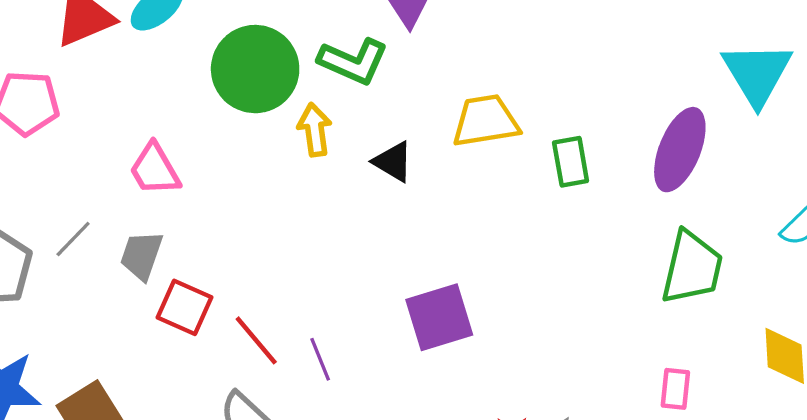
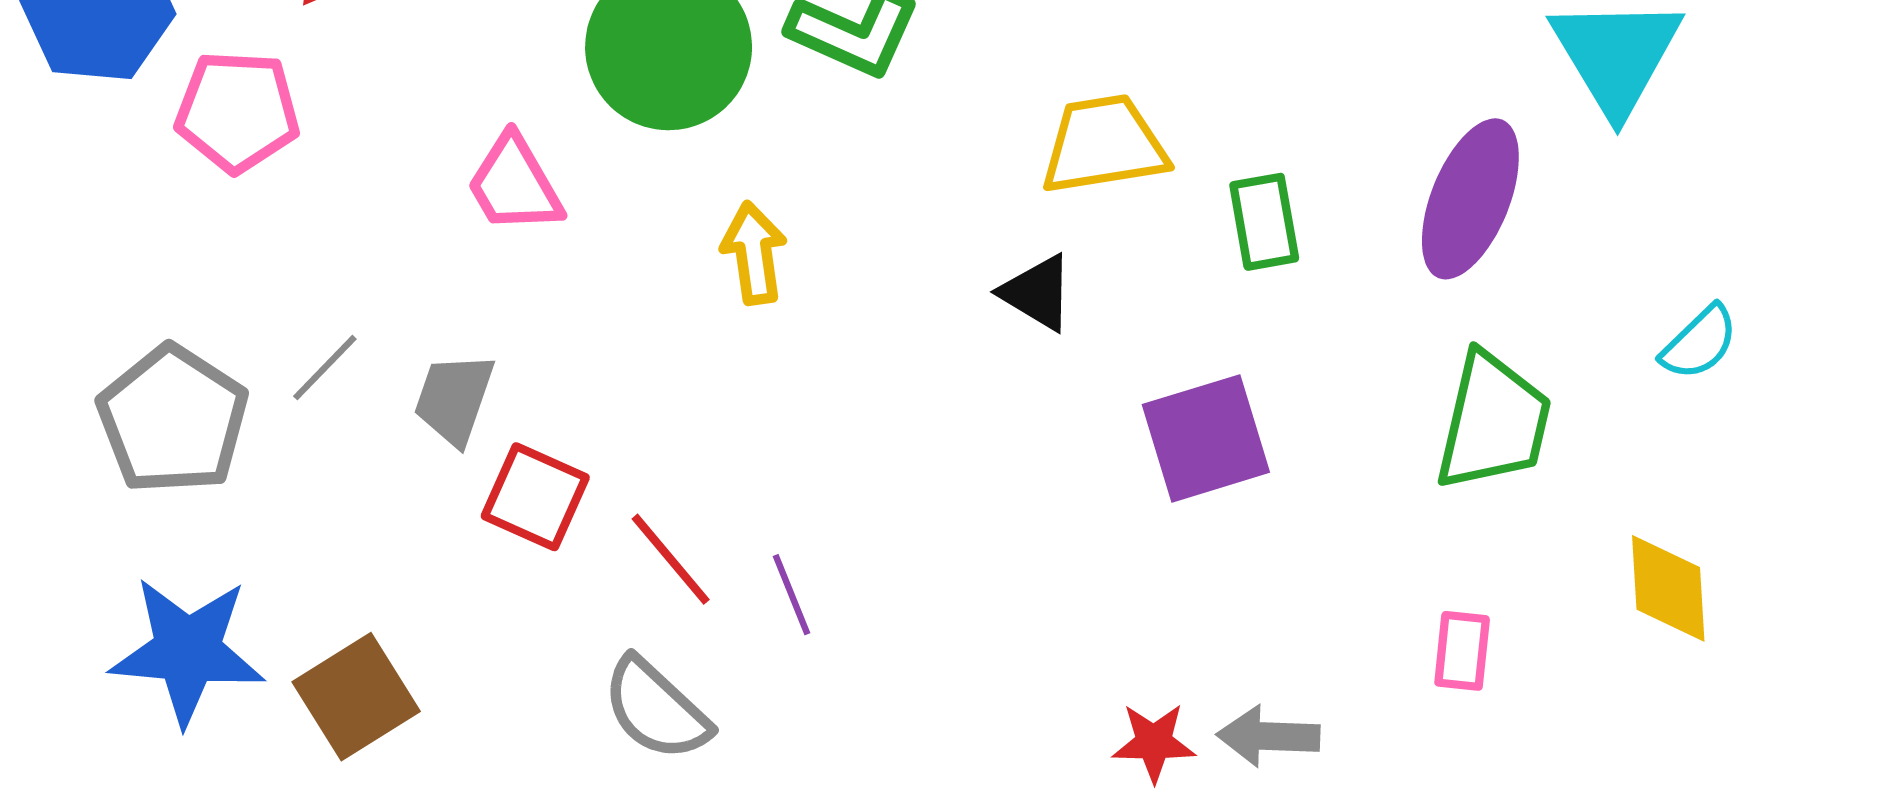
yellow arrow: (315, 130) -> (754, 253), moved
black triangle: (393, 162) -> (1037, 293), moved
pink trapezoid: (155, 169) -> (514, 184), moved
purple square: (439, 317) -> (1206, 438), moved

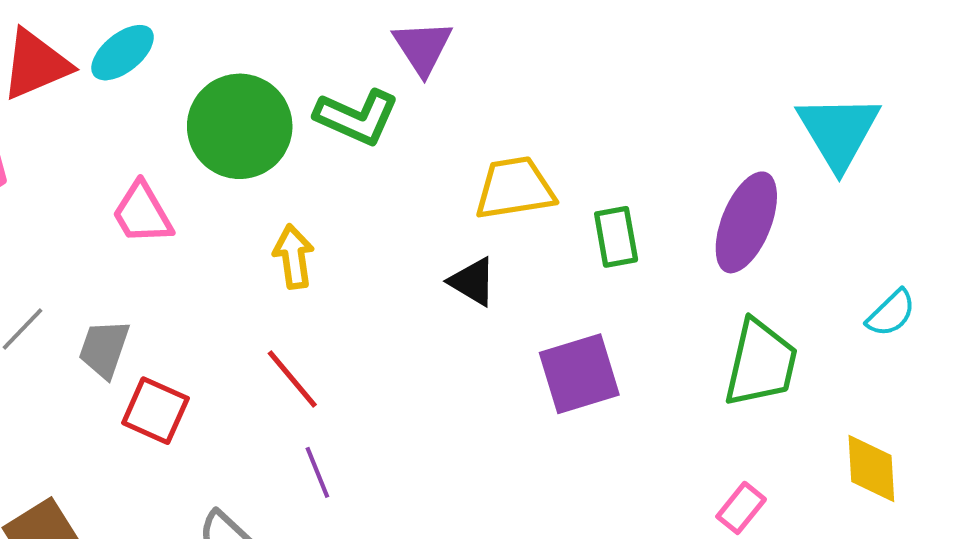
red line: (671, 559) -> (292, 379), moved
pink rectangle: (1462, 651) -> (741, 508), turned 33

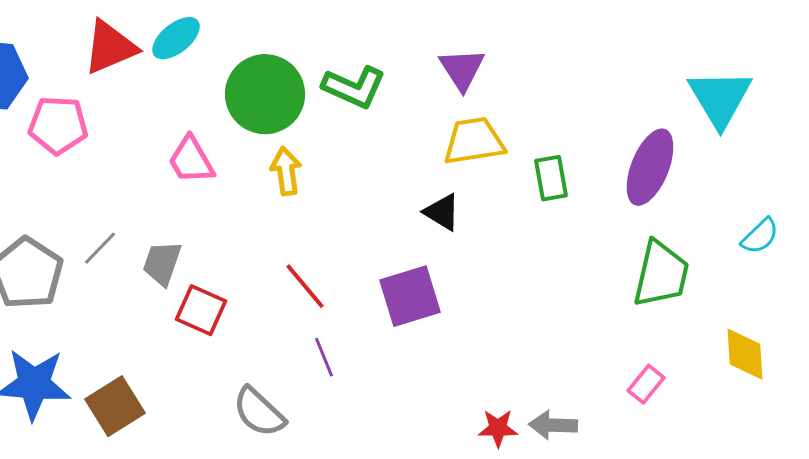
purple triangle: (423, 47) -> (462, 69), moved
yellow arrow: (294, 257) -> (286, 171), moved
purple square: (579, 374) -> (410, 296), moved

